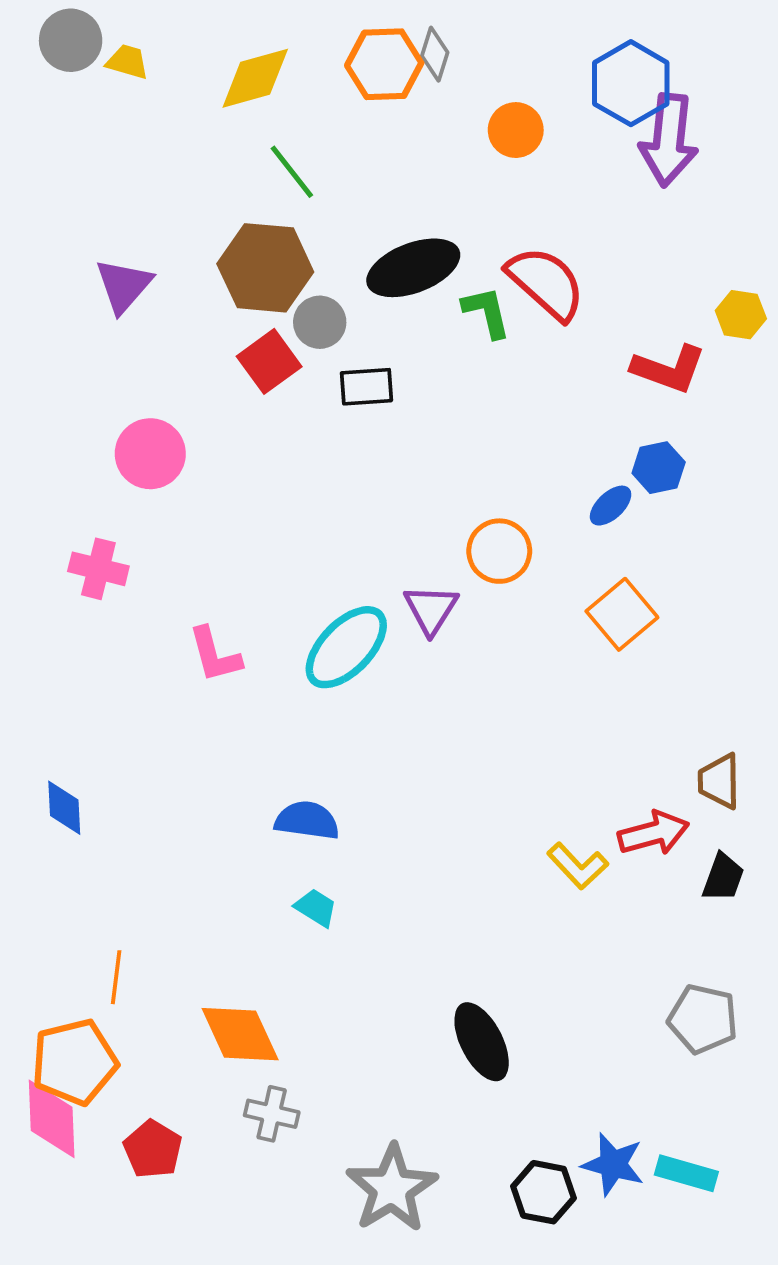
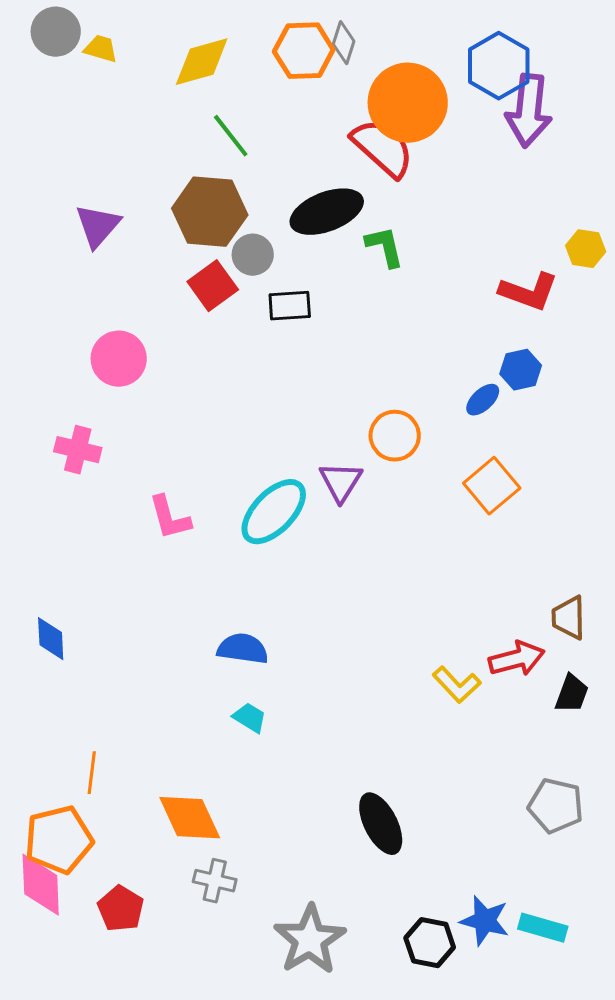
orange circle: (516, 130) -> (408, 103), size x1.8
red semicircle: (546, 283) -> (383, 148), moved

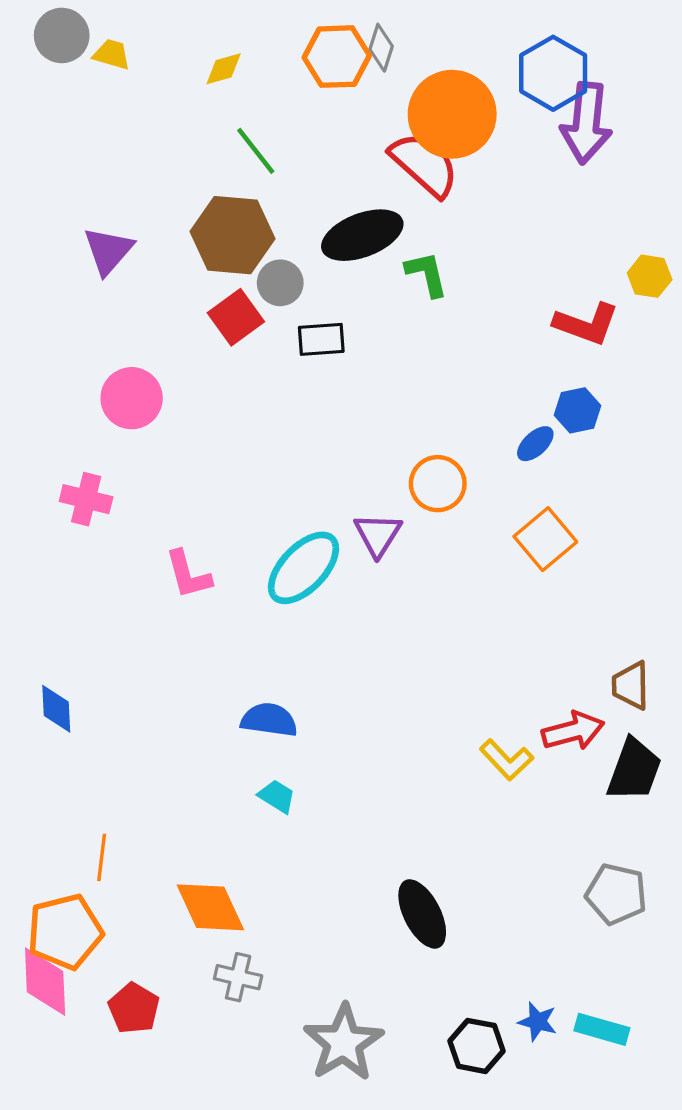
yellow diamond: (202, 62) -> (224, 69), size x0.6
black trapezoid: (572, 694) -> (634, 770), size x1.5
blue star: (485, 921) -> (538, 1022), size x0.7

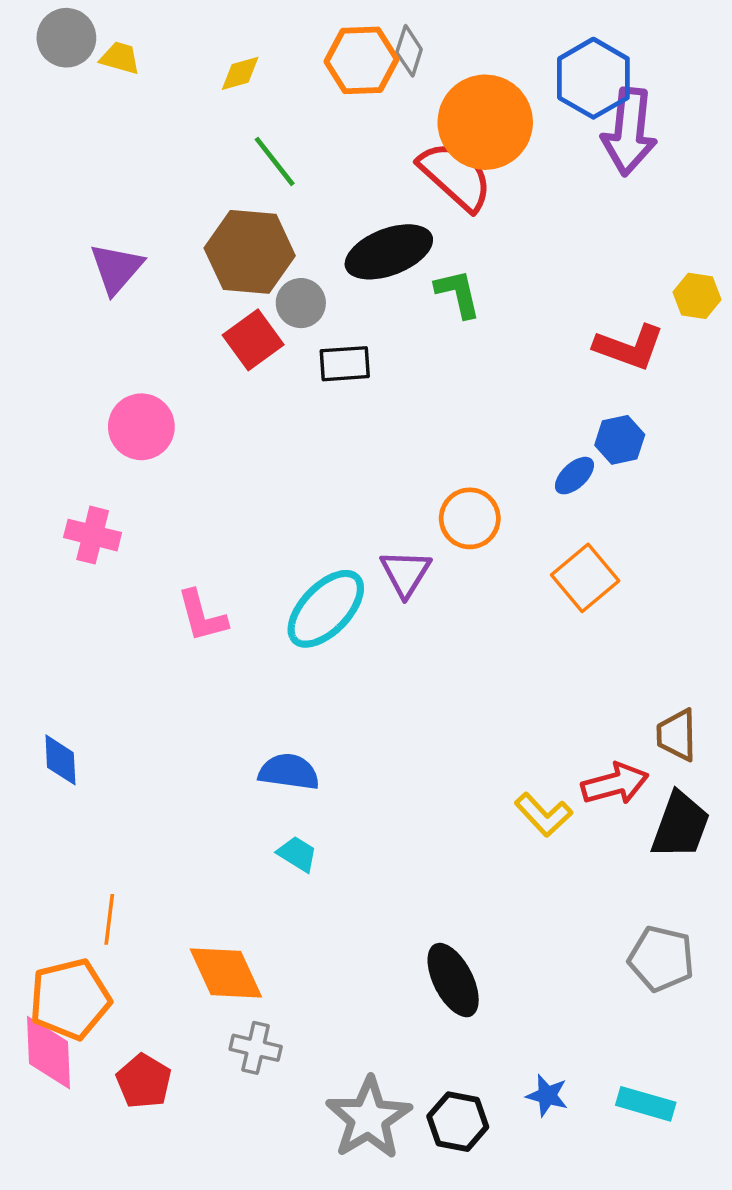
blue star: (538, 1022) -> (547, 1095), moved
black hexagon: (477, 1046) -> (458, 1122), moved

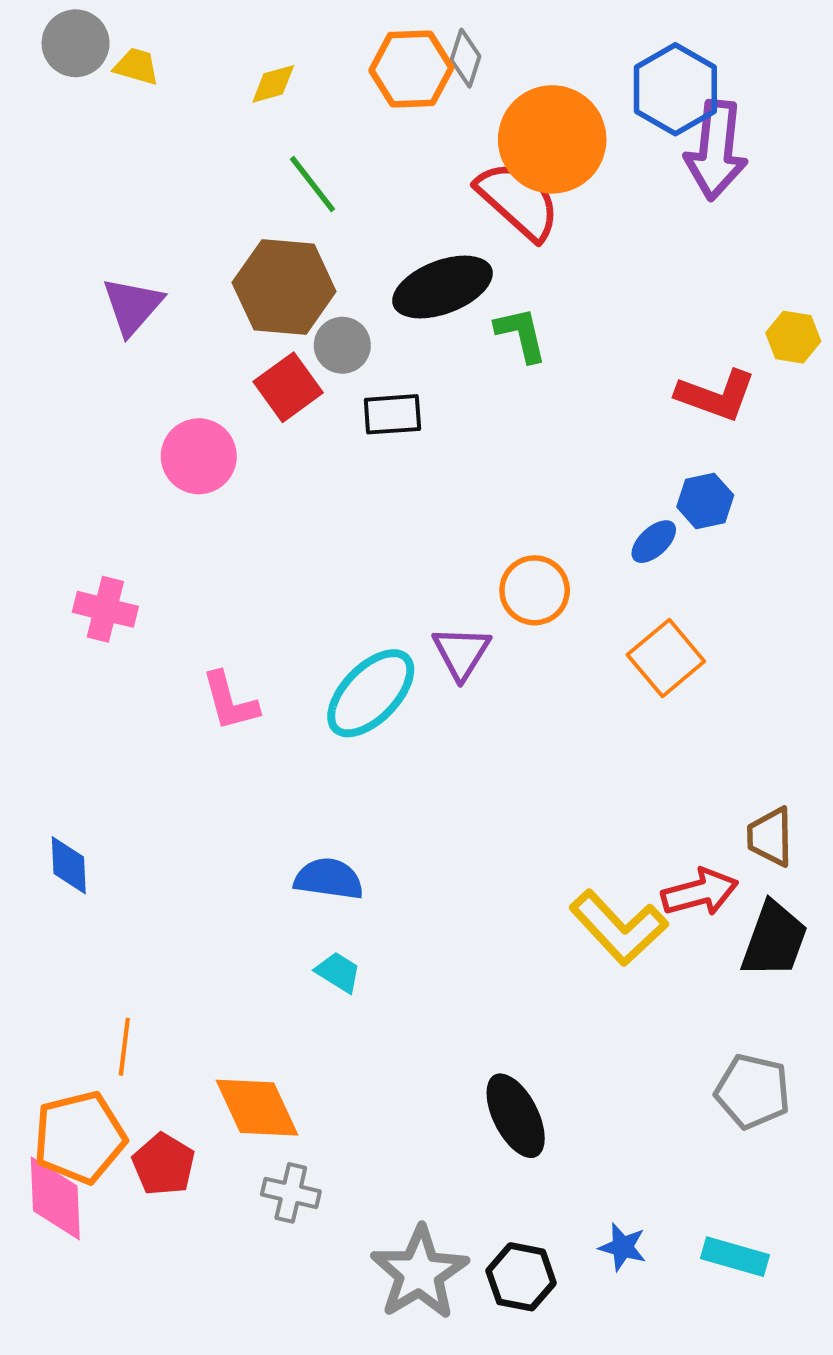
pink circle: (141, 427) -> (199, 456), moved
yellow L-shape: (544, 815) -> (619, 927), size x1.5
red pentagon: (144, 1081) -> (164, 1164), moved

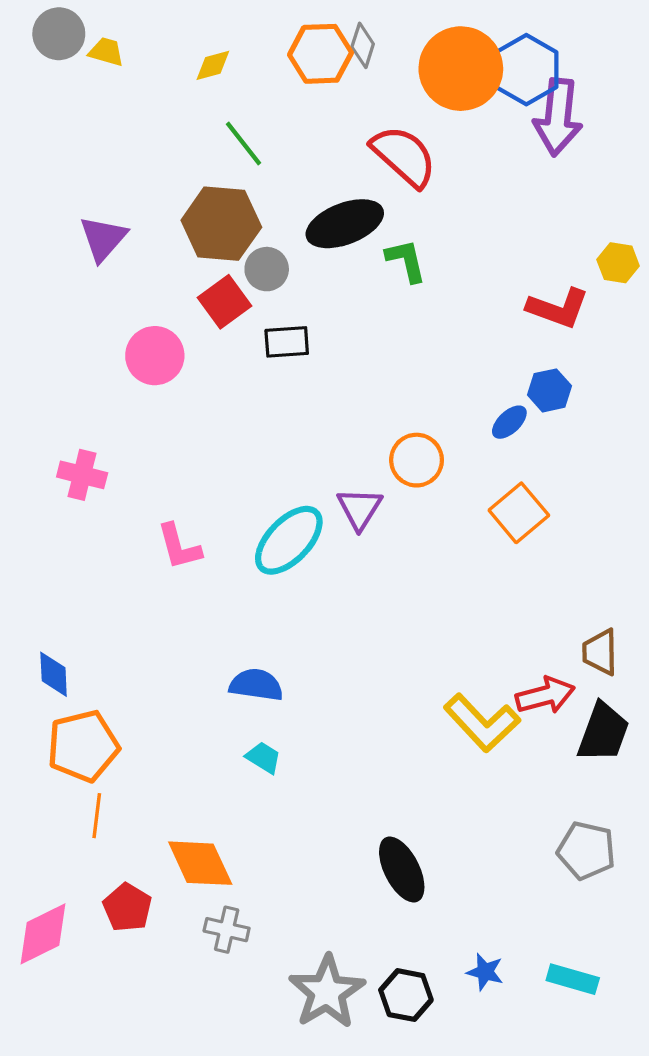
orange circle: (552, 139) -> (461, 69), moved
black rectangle: (392, 414) -> (287, 342), moved
orange pentagon: (80, 1137) -> (83, 746), moved
pink diamond: (55, 1198) -> (43, 934), turned 66

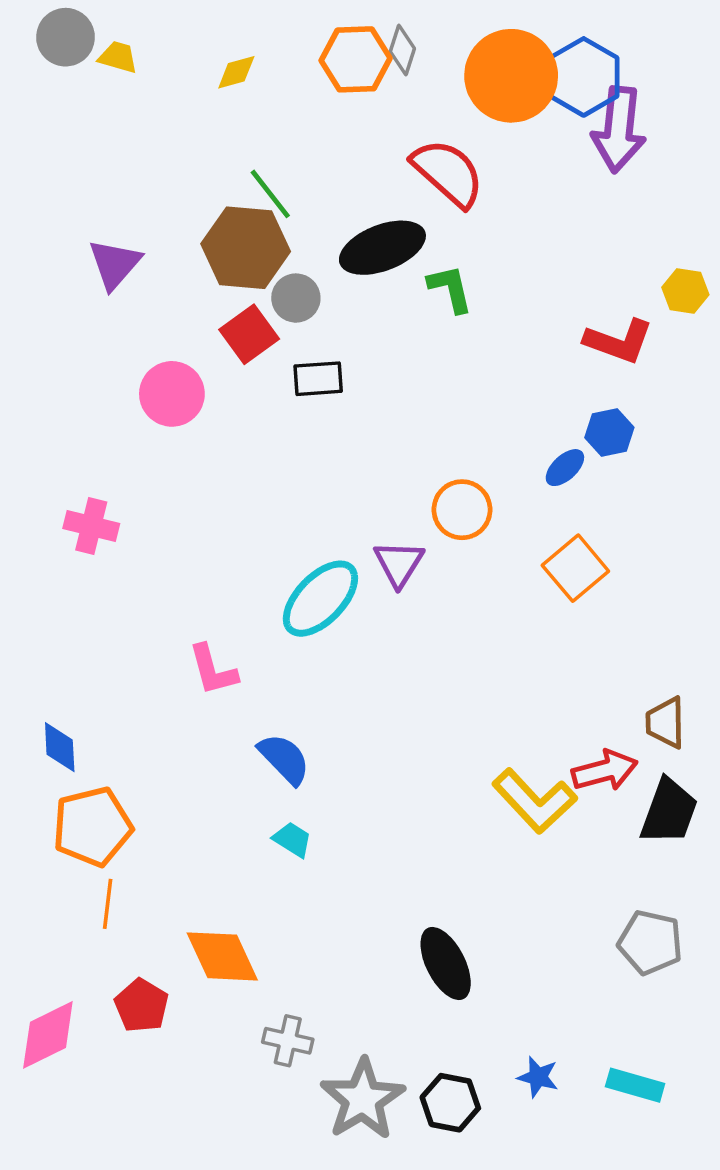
green line: (243, 144) -> (270, 194), moved
pink L-shape: (179, 547) -> (213, 670), moved
blue semicircle: (256, 685) -> (284, 759), turned 38
gray cross: (227, 930) -> (288, 1041), moved

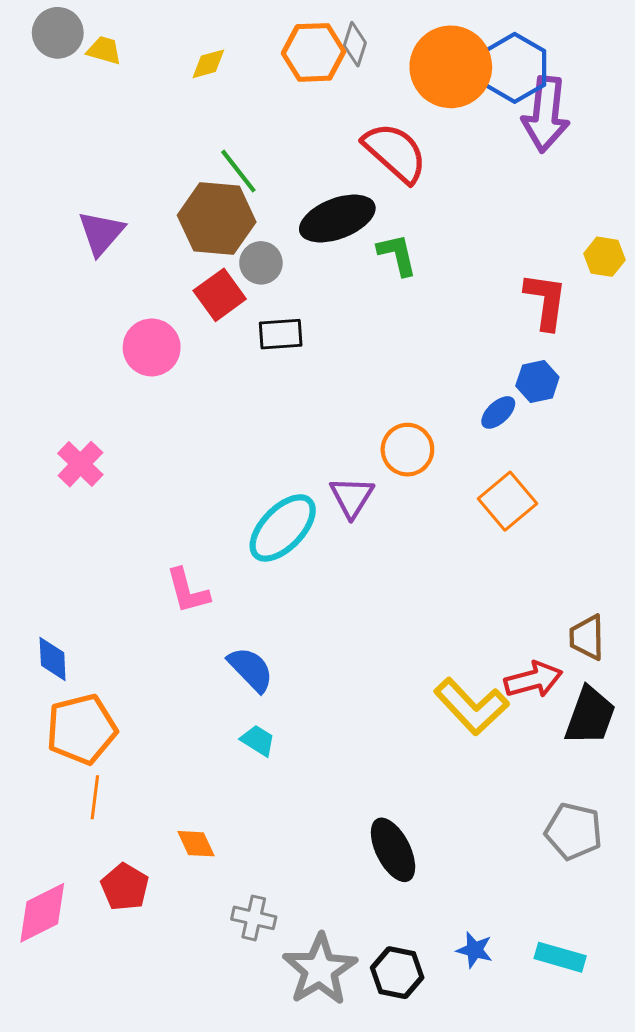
red L-shape: (619, 341) -> (546, 301), turned -102
pink cross: (91, 526) -> (80, 464), turned 30
orange diamond: (222, 956) -> (196, 844), size x0.6

